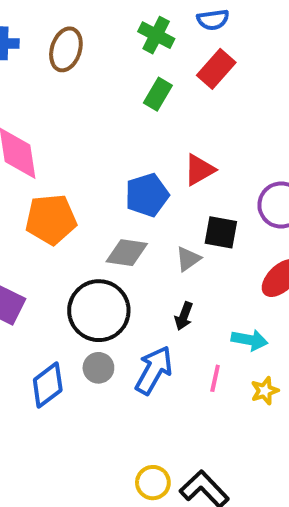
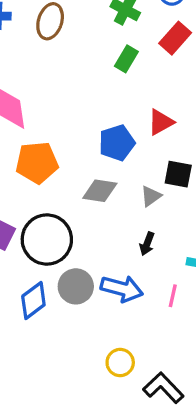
black circle: (99, 311) -> (47, 240), moved
gray circle: (98, 368) -> (76, 286), size x1.4
blue arrow: (154, 370) -> (122, 289), turned 75
yellow circle: (153, 483) -> (120, 363), moved

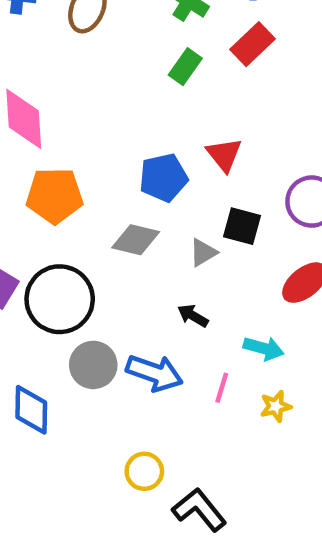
red triangle: (161, 122) -> (224, 155), turned -44
black arrow: (147, 244) -> (193, 316), turned 95
blue diamond: (33, 300) -> (31, 410), moved, turned -57

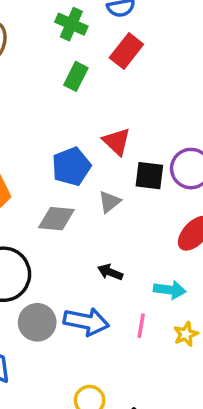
black square: (242, 226) -> (149, 176), moved
gray triangle: (203, 252) -> (109, 202), moved

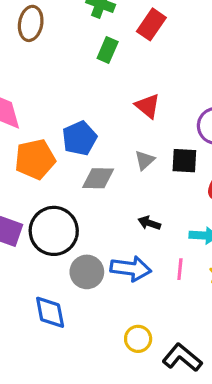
blue pentagon: (71, 166) -> (80, 138), moved
black square: (149, 176) -> (184, 161), moved

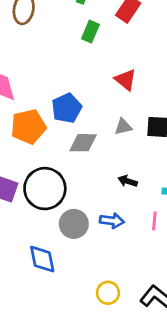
gray triangle: (145, 160) -> (123, 127), turned 30
blue arrow: (131, 269) -> (112, 221), size x0.7
yellow circle: (138, 339) -> (108, 293), moved

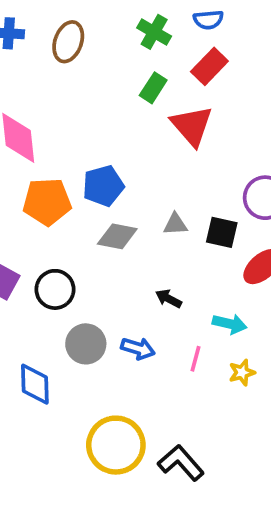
red triangle: (125, 80) -> (192, 126), moved, size x1.4
black circle: (45, 189) -> (55, 289), size x0.7
yellow circle: (108, 293) -> (116, 445), size x1.8

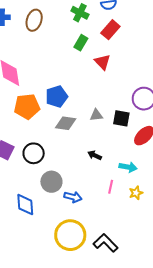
red triangle: (192, 126) -> (103, 62), size x0.7
blue arrow: (138, 348) -> (73, 197), moved

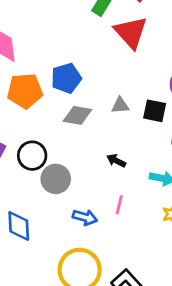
red triangle: (103, 62) -> (131, 32), size x1.5
gray circle: (51, 182) -> (56, 179), moved
pink line: (111, 187) -> (119, 205), moved

